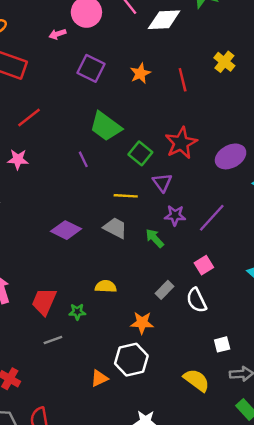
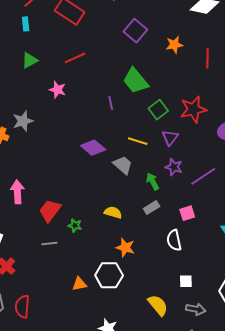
purple diamond: (66, 230) -> (93, 148), moved
yellow semicircle: (106, 286) -> (113, 212), moved
gray rectangle: (164, 290) -> (152, 207), moved

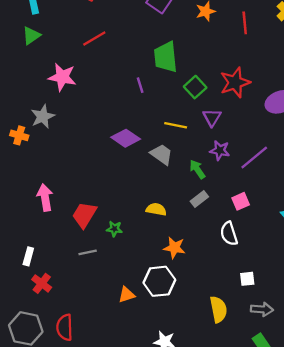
green triangle: (30, 60) -> (31, 36), moved
green trapezoid: (135, 81) -> (166, 57), turned 40
pink star: (57, 90) -> (62, 77), moved, size x1.4
yellow semicircle: (158, 305) -> (218, 309), turned 35

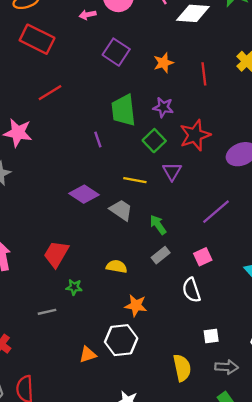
purple star: (220, 150) -> (163, 107), moved
red trapezoid: (84, 215) -> (56, 254), moved

